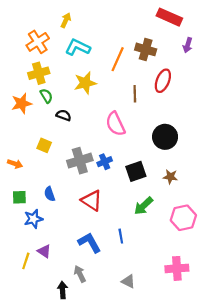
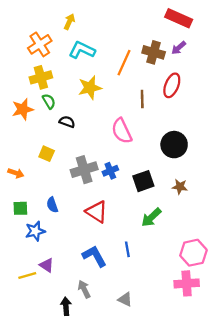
purple arrow: (188, 45) -> (179, 48), moved, turned 32
pink hexagon: (183, 218) -> (193, 253), moved
yellow line: (26, 261) -> (27, 275), turned 56
gray triangle: (128, 281) -> (125, 299), moved

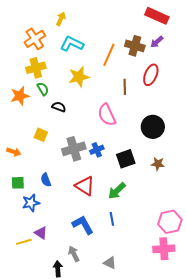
green arrow: (151, 217) -> (117, 191), moved

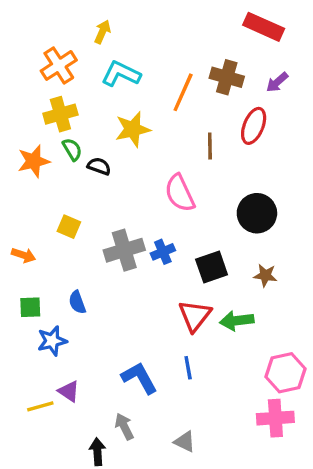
purple arrow: (157, 42) -> (277, 82), moved
black semicircle: (59, 107) -> (99, 166), moved
red triangle: (85, 186) -> (195, 316), moved, turned 35
green arrow: (117, 191) -> (237, 321), moved, turned 36

